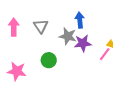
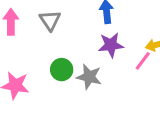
gray star: (68, 36) -> (89, 77), moved

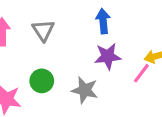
green circle: (62, 70) -> (42, 81), moved

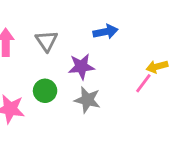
blue arrow: (103, 21) -> (106, 32), turned 85
purple star: (108, 56) -> (81, 67), moved

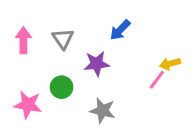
blue arrow: (106, 32) -> (120, 30), turned 145
gray star: (87, 100) -> (103, 111), moved

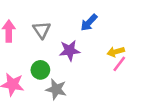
yellow arrow: (170, 64) -> (116, 52), moved
gray star: (103, 111) -> (56, 89), moved

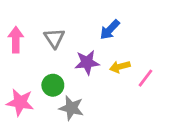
yellow arrow: (116, 52) -> (120, 67), moved

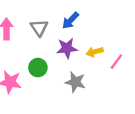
blue arrow: (110, 30) -> (71, 20), moved
gray star: (71, 108) -> (75, 82), moved

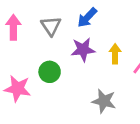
yellow arrow: (95, 52) -> (115, 54), turned 105
gray star: (75, 82) -> (104, 101), moved

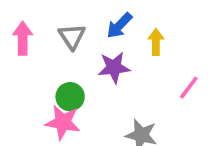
yellow arrow: (115, 54) -> (156, 42), moved
pink star: (18, 89) -> (63, 122), moved

